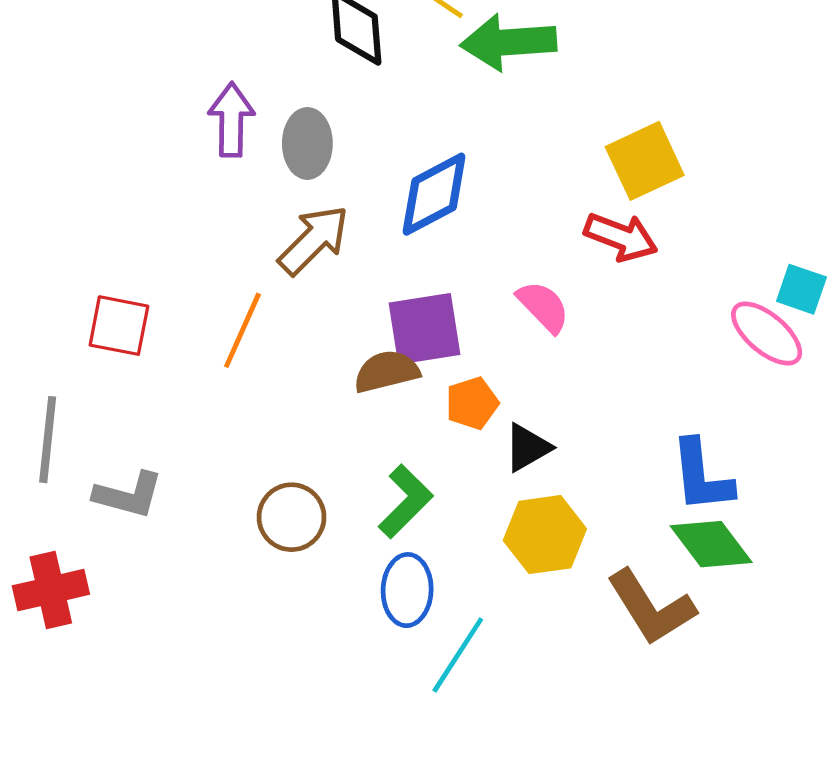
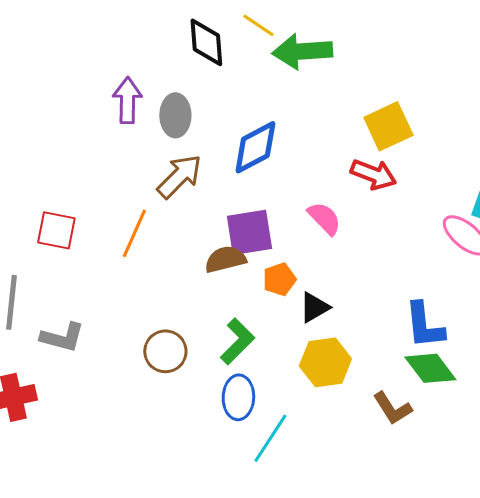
brown L-shape: (651, 607) -> (392, 408), size x0.7

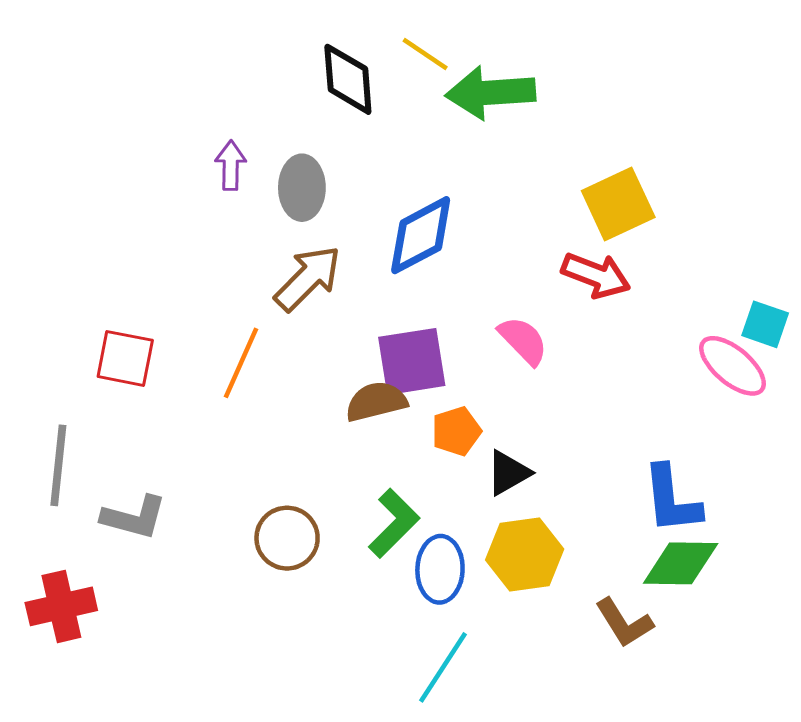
purple arrow: (127, 100) -> (231, 165), size x0.7
green diamond: (430, 368) -> (681, 563), turned -52
blue ellipse: (238, 397) -> (440, 569), moved

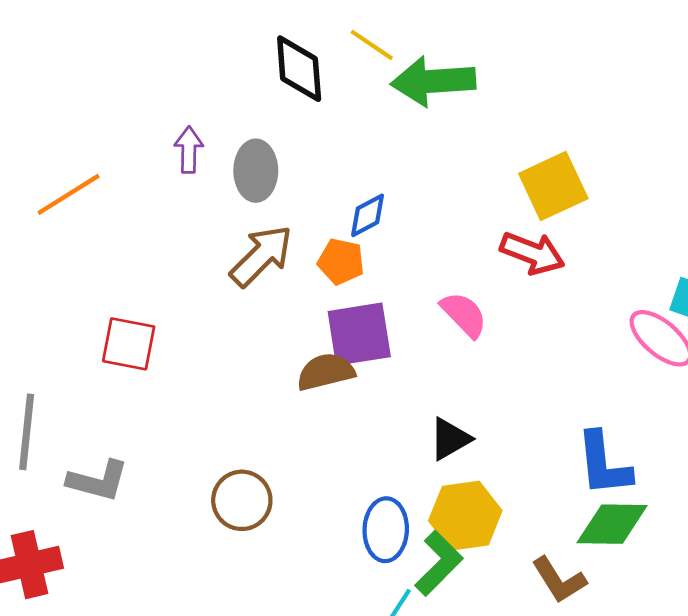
blue diamond: (421, 235) -> (368, 215), size x0.6
red square: (125, 358) -> (129, 344), moved
orange line: (241, 363) -> (69, 194), moved, turned 34
orange pentagon: (456, 431) -> (341, 261), moved, turned 30
green L-shape: (394, 523) -> (439, 563), moved

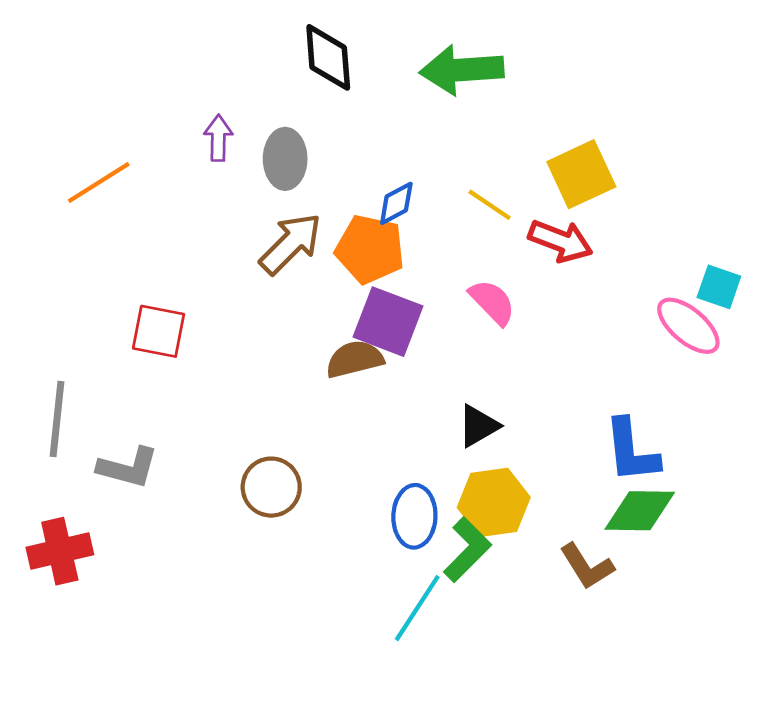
yellow line: (372, 45) -> (490, 205), moved
orange pentagon: (341, 261) -> (370, 249), size x1.5
purple square: (359, 334) -> (388, 322), turned 30

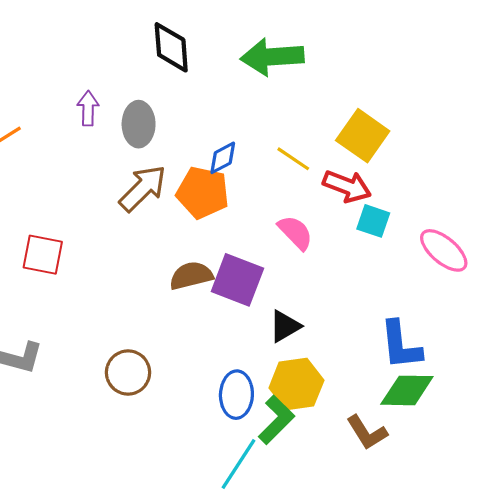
yellow square: (581, 174) -> (363, 136), turned -30
cyan square: (719, 287) -> (373, 221), moved
purple square: (388, 322) -> (237, 280), moved

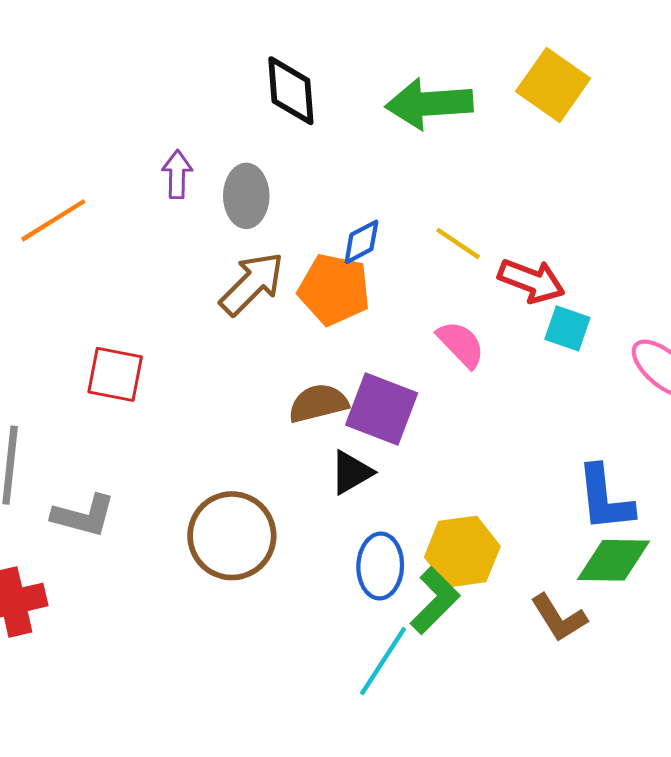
yellow square: (363, 136) -> (553, 85), moved
black triangle: (285, 326) -> (351, 472), moved
brown circle: (128, 372) -> (232, 536), size x1.4

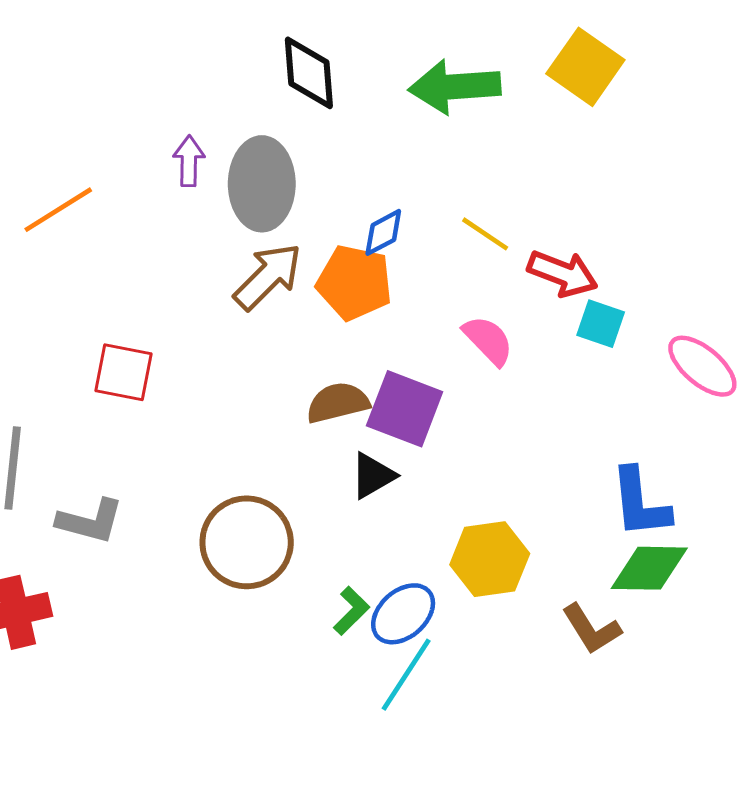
gray ellipse: (246, 196) -> (262, 184), size x1.4
blue ellipse: (380, 566) -> (403, 614), moved, turned 46
green L-shape: (435, 601) -> (351, 611), moved, size x0.7

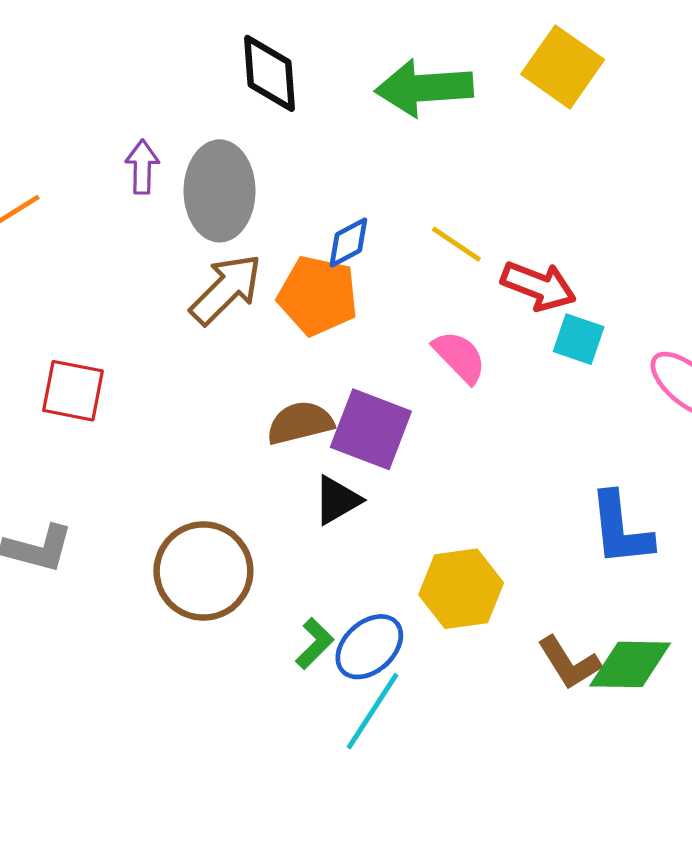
green diamond: (649, 568) -> (630, 664), moved

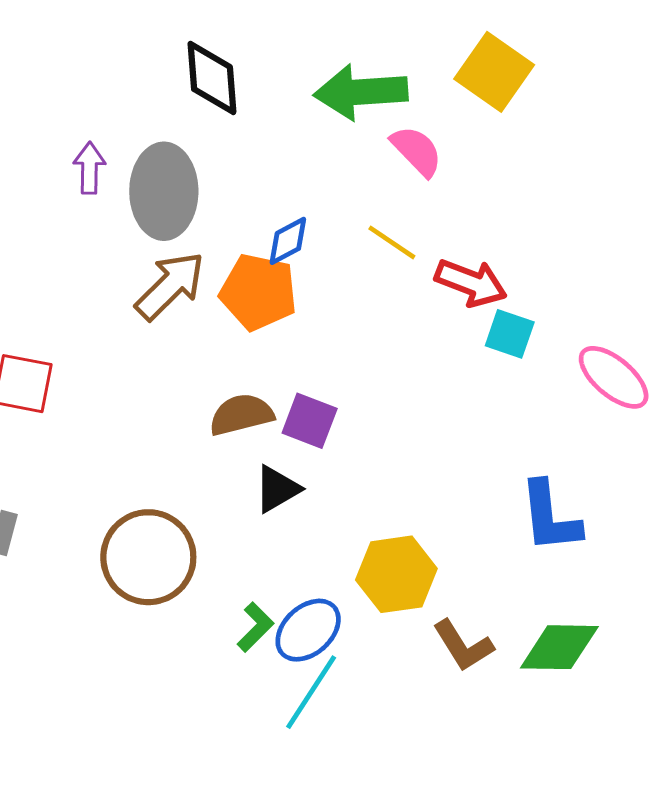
pink semicircle: (460, 357) -> (417, 151), moved
purple square: (371, 429) -> (310, 421), size x0.7
brown L-shape: (569, 663) -> (463, 646), moved

